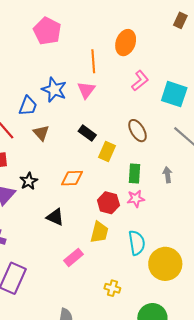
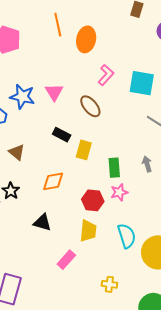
orange line: (93, 61) -> (58, 25), moved
brown ellipse: (137, 131) -> (90, 106), moved
brown triangle: (41, 133) -> (17, 152), moved

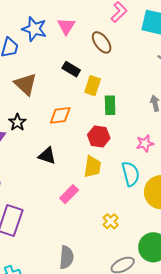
brown triangle: (17, 152) -> (26, 84), size x1.4
green rectangle: (114, 168) -> (110, 105), moved
pink star: (119, 192) -> (145, 143), moved
yellow cross: (109, 284) -> (111, 221), turned 35

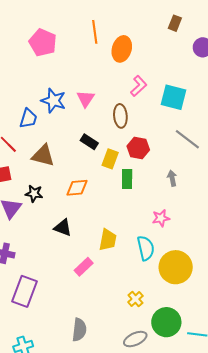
brown ellipse: (102, 42) -> (120, 116), turned 30
brown triangle: (26, 84) -> (43, 156), turned -30
black star: (17, 122) -> (34, 193), turned -30
red hexagon: (99, 137) -> (138, 148), moved
yellow cross: (111, 221) -> (135, 299), moved

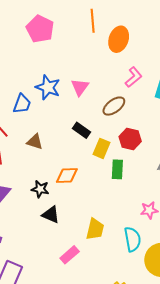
brown ellipse: (120, 116) -> (114, 106), turned 55
brown triangle: (43, 156) -> (35, 142), size x0.7
black star: (34, 193) -> (40, 189), moved

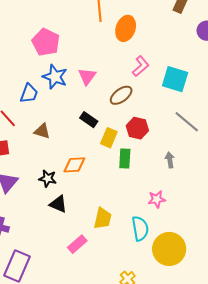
pink pentagon: (40, 29) -> (46, 42), moved

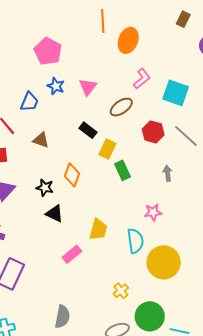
blue star: (55, 77) -> (56, 86), size x0.7
red hexagon: (137, 128) -> (153, 132), moved
green rectangle: (125, 159) -> (123, 170), turned -30
orange diamond: (74, 165) -> (72, 175), turned -70

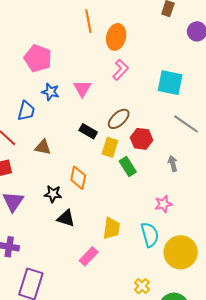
pink L-shape: (142, 79) -> (121, 70), moved
brown ellipse: (121, 107) -> (119, 119), moved
red hexagon: (153, 132) -> (142, 139), moved

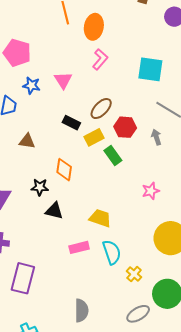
yellow rectangle: (110, 147) -> (94, 137), turned 48
gray arrow: (173, 164) -> (156, 137), moved
yellow trapezoid: (111, 228) -> (100, 218), turned -75
cyan semicircle: (150, 235) -> (112, 252), moved
pink rectangle: (89, 256) -> (79, 247), turned 36

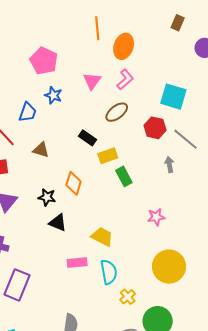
pink triangle: (63, 80) -> (92, 81), moved
brown ellipse: (101, 109) -> (117, 112), moved
red hexagon: (125, 127) -> (155, 128), moved

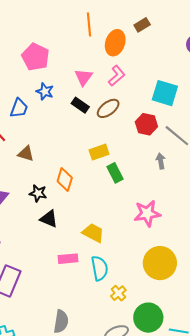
brown rectangle: (178, 23) -> (142, 25), moved, turned 35
black rectangle: (88, 138) -> (80, 105), moved
brown triangle: (41, 150) -> (26, 154), moved
pink star: (156, 217) -> (147, 213), size x1.5

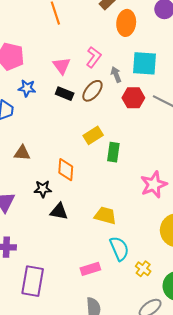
orange ellipse: (115, 43) -> (126, 23), moved
gray arrow: (161, 161) -> (116, 74), moved
green rectangle: (115, 173) -> (113, 152), turned 48
pink rectangle: (68, 259) -> (90, 269), moved

